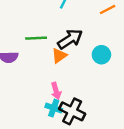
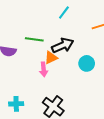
pink arrow: (56, 91) -> (44, 69), moved
cyan cross: (54, 108) -> (16, 104), moved, turned -32

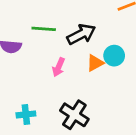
orange triangle: (51, 58) -> (95, 63), moved
pink arrow: (44, 69) -> (59, 67), turned 32

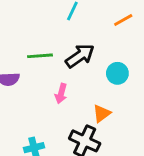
orange triangle: (95, 63) -> (102, 113), moved

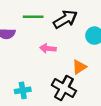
pink arrow: (61, 94) -> (48, 48), turned 77

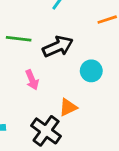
pink arrow: (48, 48) -> (32, 80), turned -126

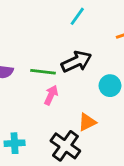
green line: (19, 39) -> (43, 72), moved
pink arrow: (32, 80) -> (51, 95), turned -132

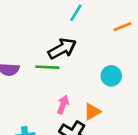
black arrow: (76, 62) -> (62, 49), moved
pink arrow: (51, 95) -> (63, 105), moved

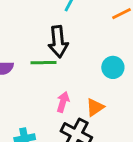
black arrow: (62, 49) -> (58, 42), turned 116

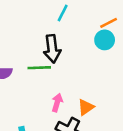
cyan circle: (113, 67) -> (105, 40), moved

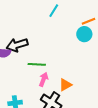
black arrow: (52, 49) -> (17, 45), moved, turned 75
green line: (39, 68) -> (37, 64), moved

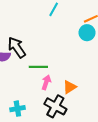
black arrow: (17, 45) -> (17, 47), turned 75

